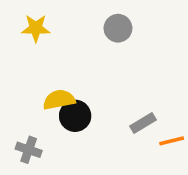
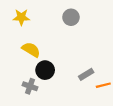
yellow semicircle: (59, 100) -> (31, 50), moved, turned 42
gray cross: (29, 150) -> (30, 86), moved

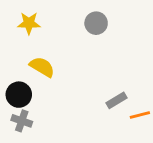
black circle: (45, 70) -> (19, 95), moved
gray cross: (30, 86) -> (22, 121), moved

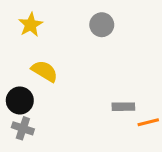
yellow star: (29, 23) -> (31, 25), turned -30
gray rectangle: (116, 100) -> (123, 107), turned 30

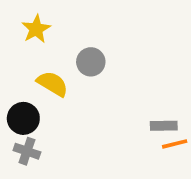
gray circle: (102, 25) -> (91, 62), moved
gray rectangle: (123, 107) -> (164, 126), moved

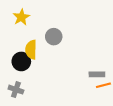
yellow semicircle: (53, 84) -> (31, 50), turned -120
black circle: (23, 118) -> (21, 61), moved

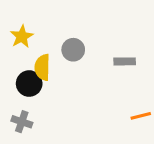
yellow star: (21, 17) -> (22, 37), moved
gray rectangle: (97, 74) -> (125, 61), moved

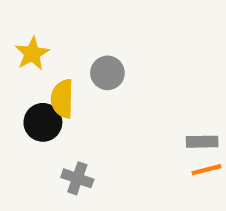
gray rectangle: (125, 61) -> (202, 142), moved
gray cross: (22, 122) -> (77, 178), moved

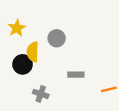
gray rectangle: (202, 142) -> (76, 75), moved

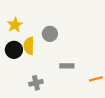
black circle: (23, 64) -> (14, 50), moved
gray cross: (41, 94) -> (36, 83), turned -32

